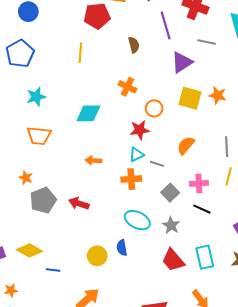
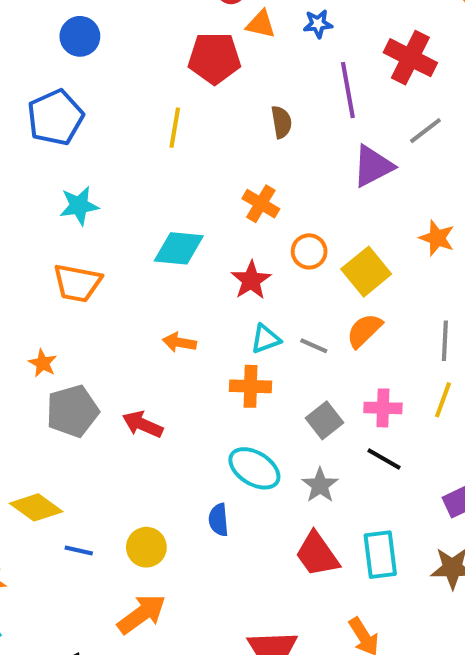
gray line: (207, 42) -> (425, 131), turned -54
yellow square: (190, 98) -> (366, 272), moved, turned 30
red star: (140, 130) -> (251, 280), moved, turned -30
gray line: (157, 164) -> (314, 346), moved
yellow circle: (97, 256) -> (146, 547), moved

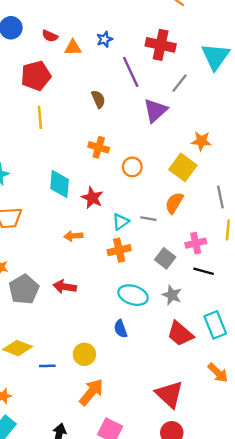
red pentagon: (214, 58) -> (36, 76), moved
cyan diamond: (179, 248) -> (60, 184), turned -76
yellow square: (366, 272) -> (183, 167), moved
red star: (251, 280) -> (92, 198), moved

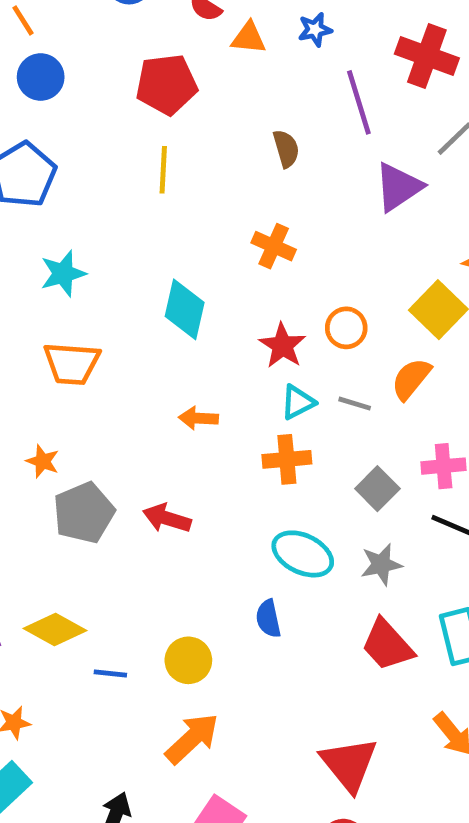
orange circle: (132, 167) -> (346, 328), moved
red star: (92, 198) -> (282, 346), moved
gray star: (172, 295) -> (381, 564), turned 30

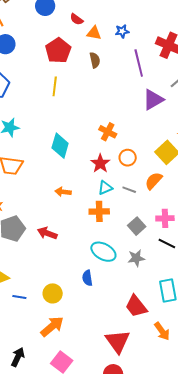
red pentagon: (166, 84) -> (58, 50), turned -30
brown semicircle: (286, 149) -> (95, 60), moved
orange cross: (274, 246) -> (108, 132), moved
red trapezoid: (387, 645) -> (136, 306), moved

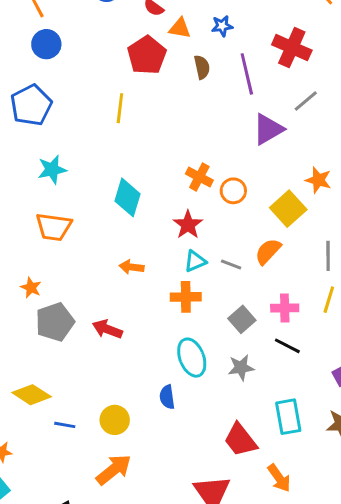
red pentagon: (58, 50) -> (147, 55), moved
brown semicircle: (95, 60) -> (202, 67), moved
orange circle: (128, 158) -> (233, 191), moved
cyan ellipse: (103, 252) -> (192, 358), turned 40

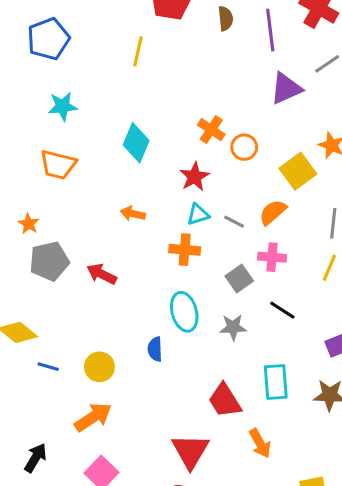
pink cross: (285, 308) -> (272, 257), moved

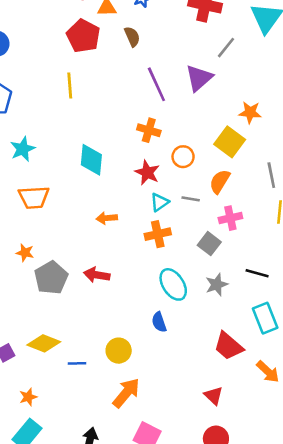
purple line: (270, 30) -> (156, 84), moved
orange circle: (244, 147) -> (183, 157), moved
black line: (282, 310) -> (257, 273), moved
red triangle: (190, 451) -> (213, 396), size x0.6

